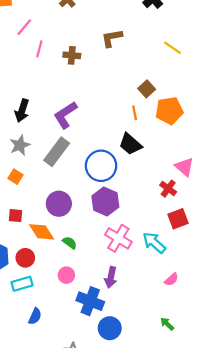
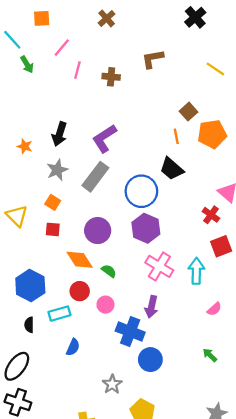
red square: (16, 216) -> (53, 229), moved
cyan arrow: (154, 243) -> (196, 271), turned 50
red circle: (25, 258) -> (80, 291), moved

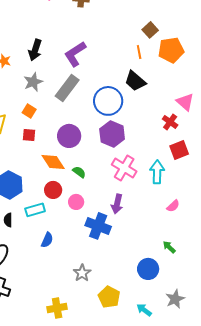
blue circle: (150, 360) -> (148, 269), moved

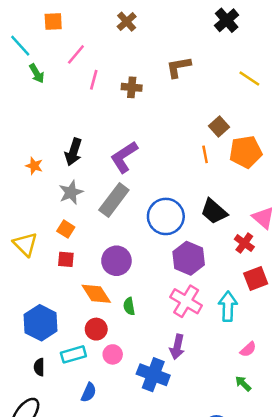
black trapezoid: (135, 81) -> (214, 211), moved
purple hexagon: (112, 134) -> (189, 258), moved
green semicircle: (79, 172) -> (129, 306), turned -136
pink circle: (76, 202) -> (113, 354), moved
green arrow: (169, 247) -> (243, 384), moved

